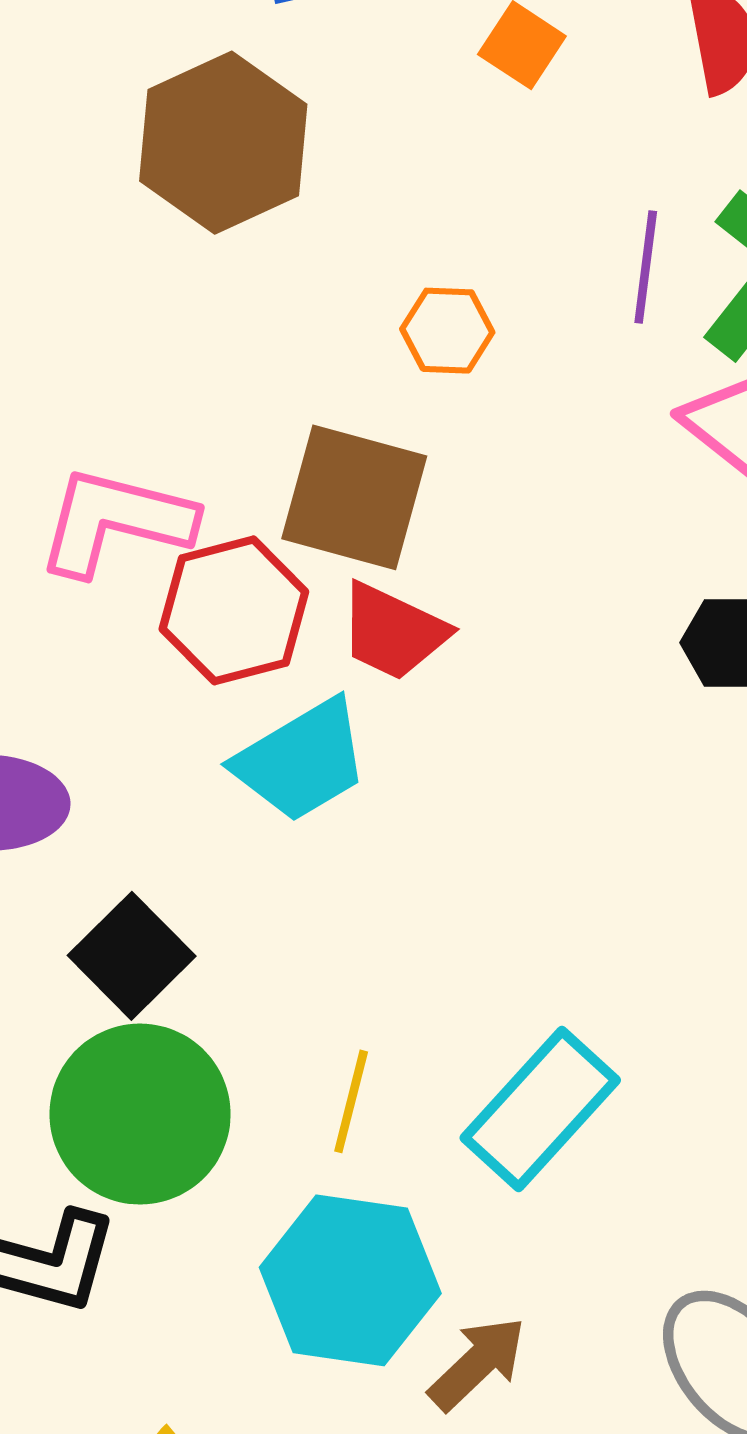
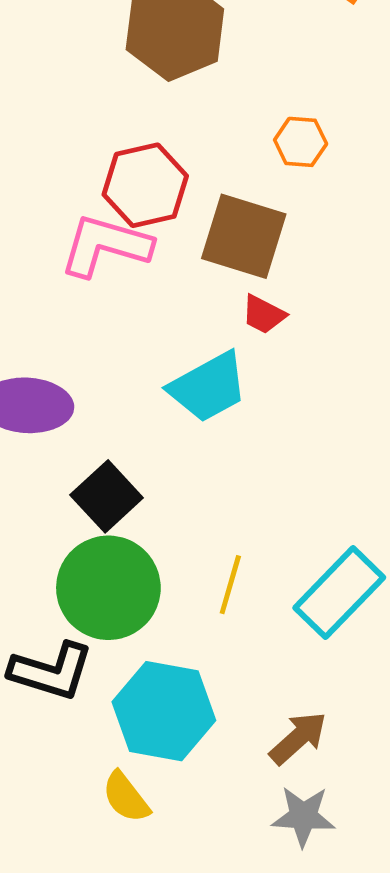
red hexagon: (234, 610) -> (145, 185), moved
red trapezoid: (393, 632) -> (264, 314), size x0.7
cyan hexagon: (350, 1280) -> (164, 711), moved

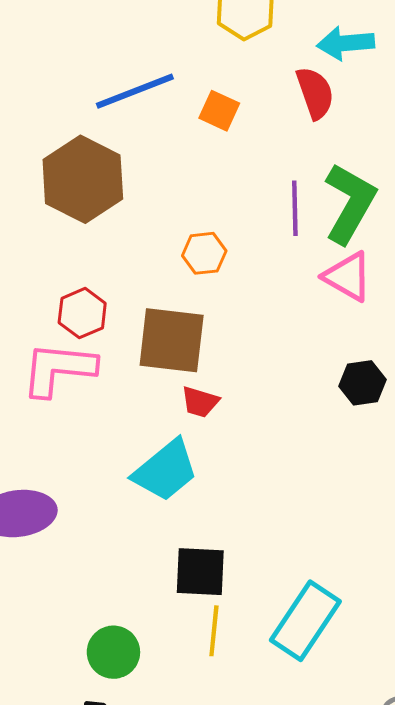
red hexagon: (145, 185) -> (82, 313), size x0.7
black square: (107, 496) -> (200, 572), moved, turned -34
green circle: (108, 588) -> (113, 652), size x0.6

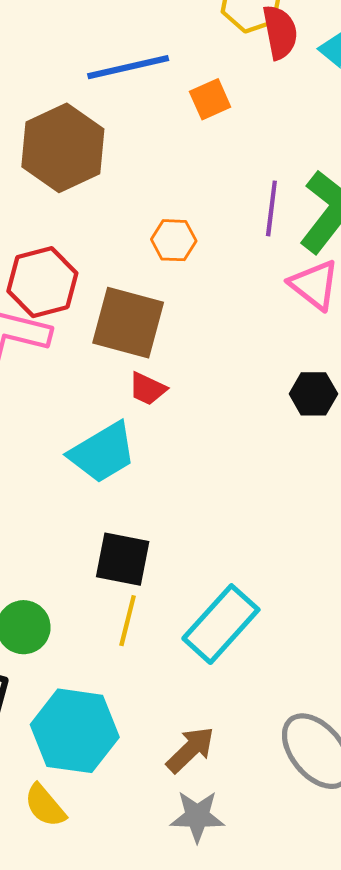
red semicircle: (315, 93) -> (280, 32), moved
orange square: (219, 111) -> (210, 99), turned 33
red hexagon: (82, 313) -> (42, 282), size x1.4

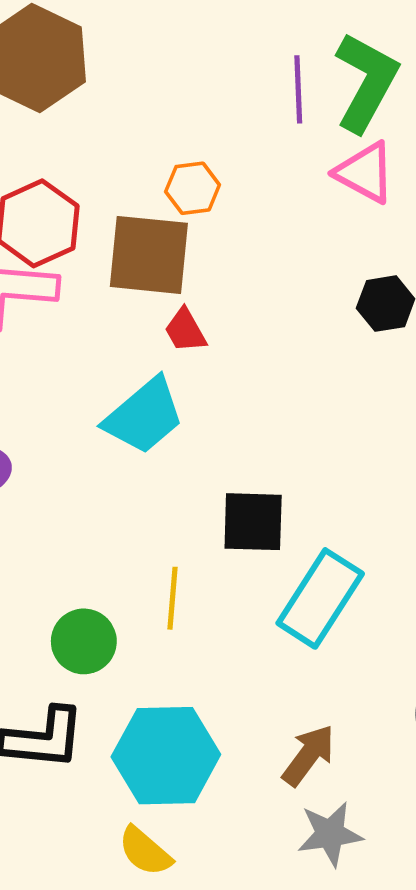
orange hexagon: (174, 240) -> (193, 188), moved
red trapezoid: (148, 389) -> (185, 330), turned 45
black square: (123, 559) -> (253, 522), moved
yellow line: (128, 621) -> (172, 598), moved

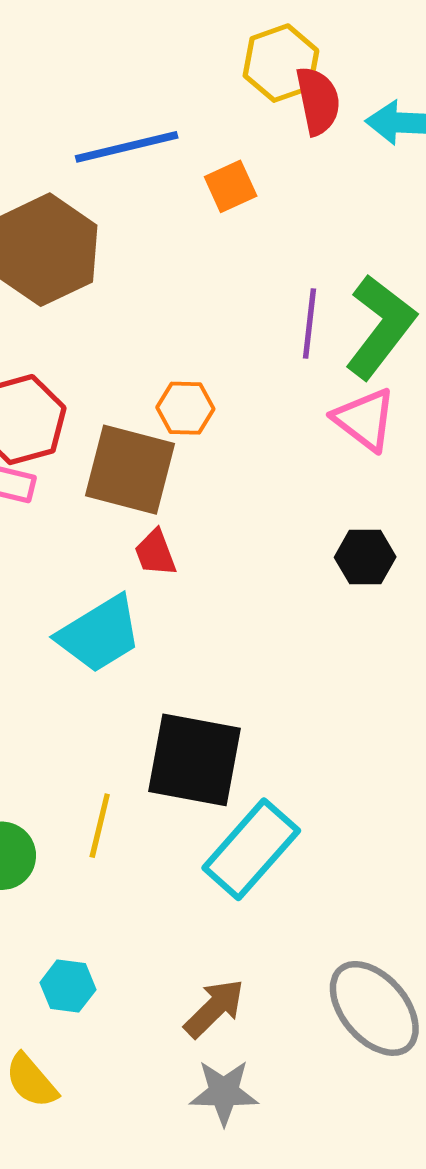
black square: (253, 522) -> (195, 760), size x1.4
cyan hexagon: (166, 756) -> (68, 986), size x0.5

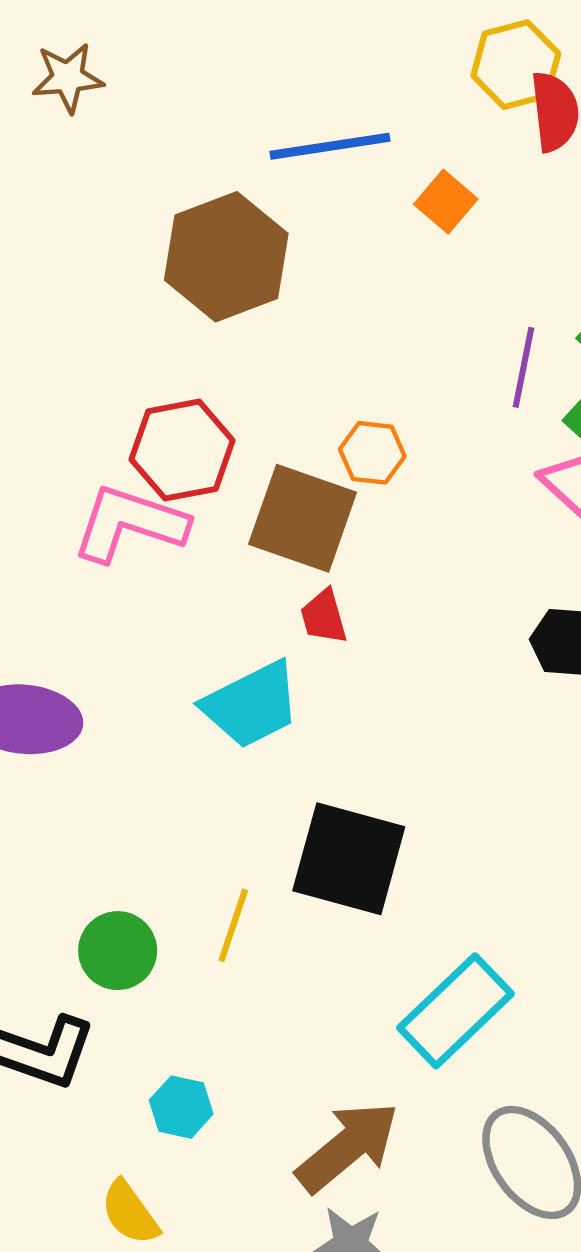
orange square: (231, 186) -> (446, 202), turned -30
cyan rectangle: (251, 849) -> (456, 1011), moved
brown arrow: (214, 1008) -> (348, 1147), size x1.4

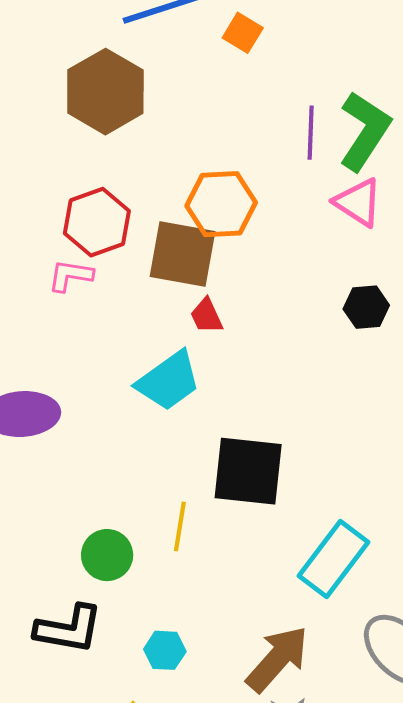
orange hexagon: (372, 453) -> (221, 204), size x1.6
pink L-shape: (130, 524) -> (70, 276), size x0.6

